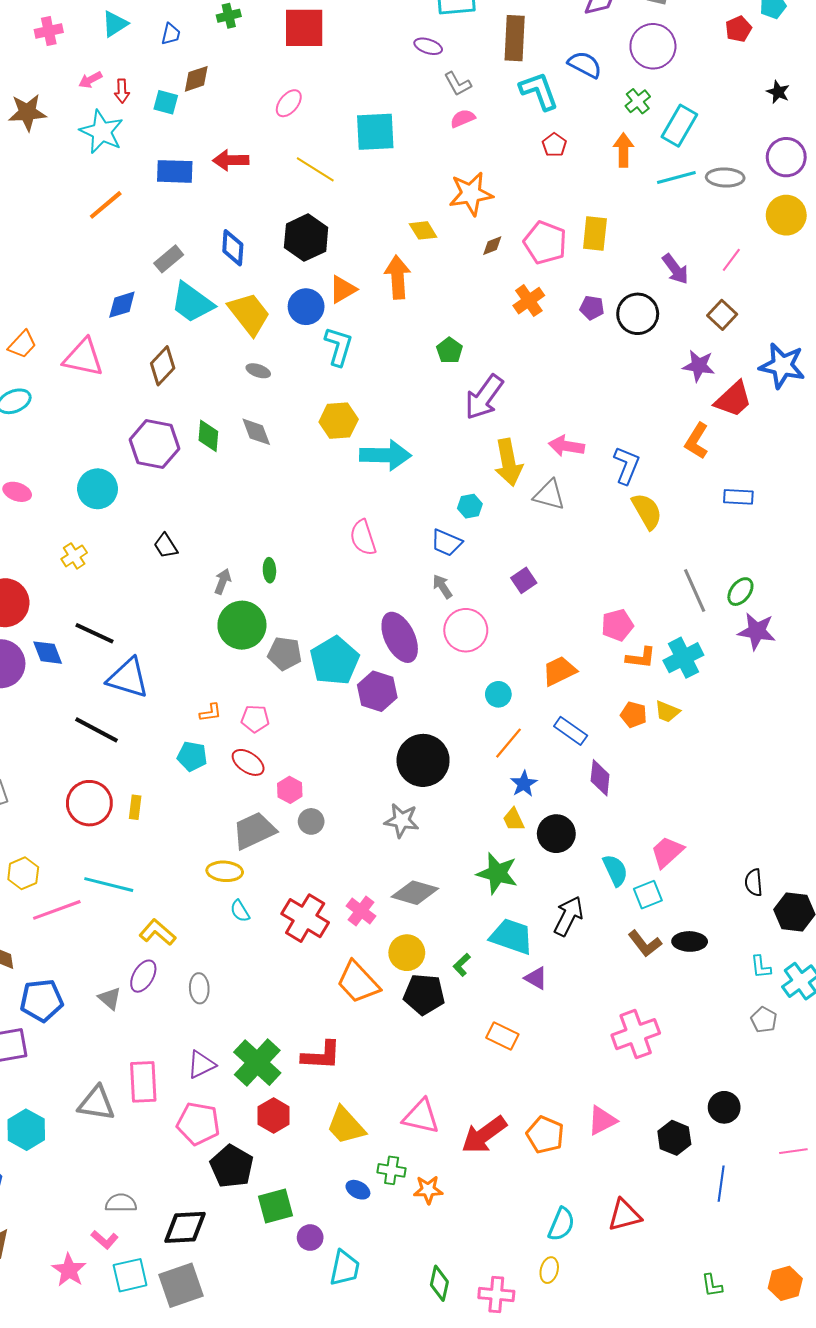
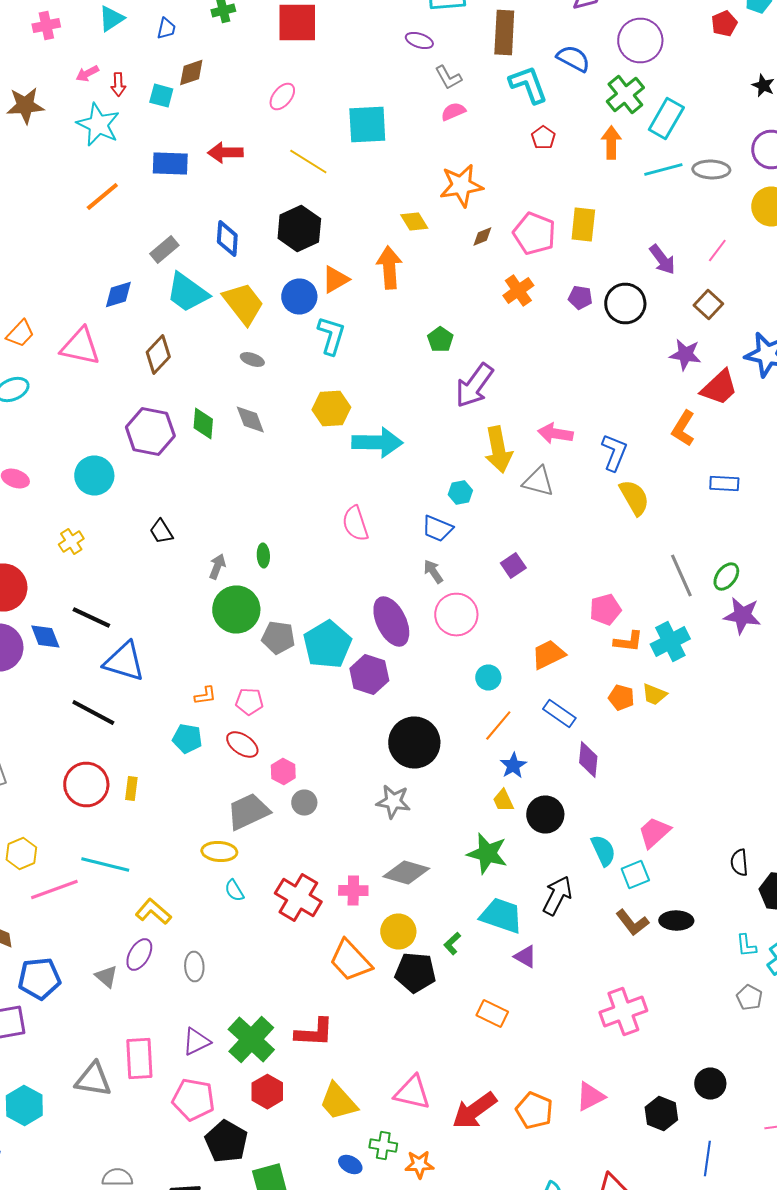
green cross: (638, 101) -> (625, 94), size x1.5
pink cross: (361, 911) -> (353, 890), turned -36

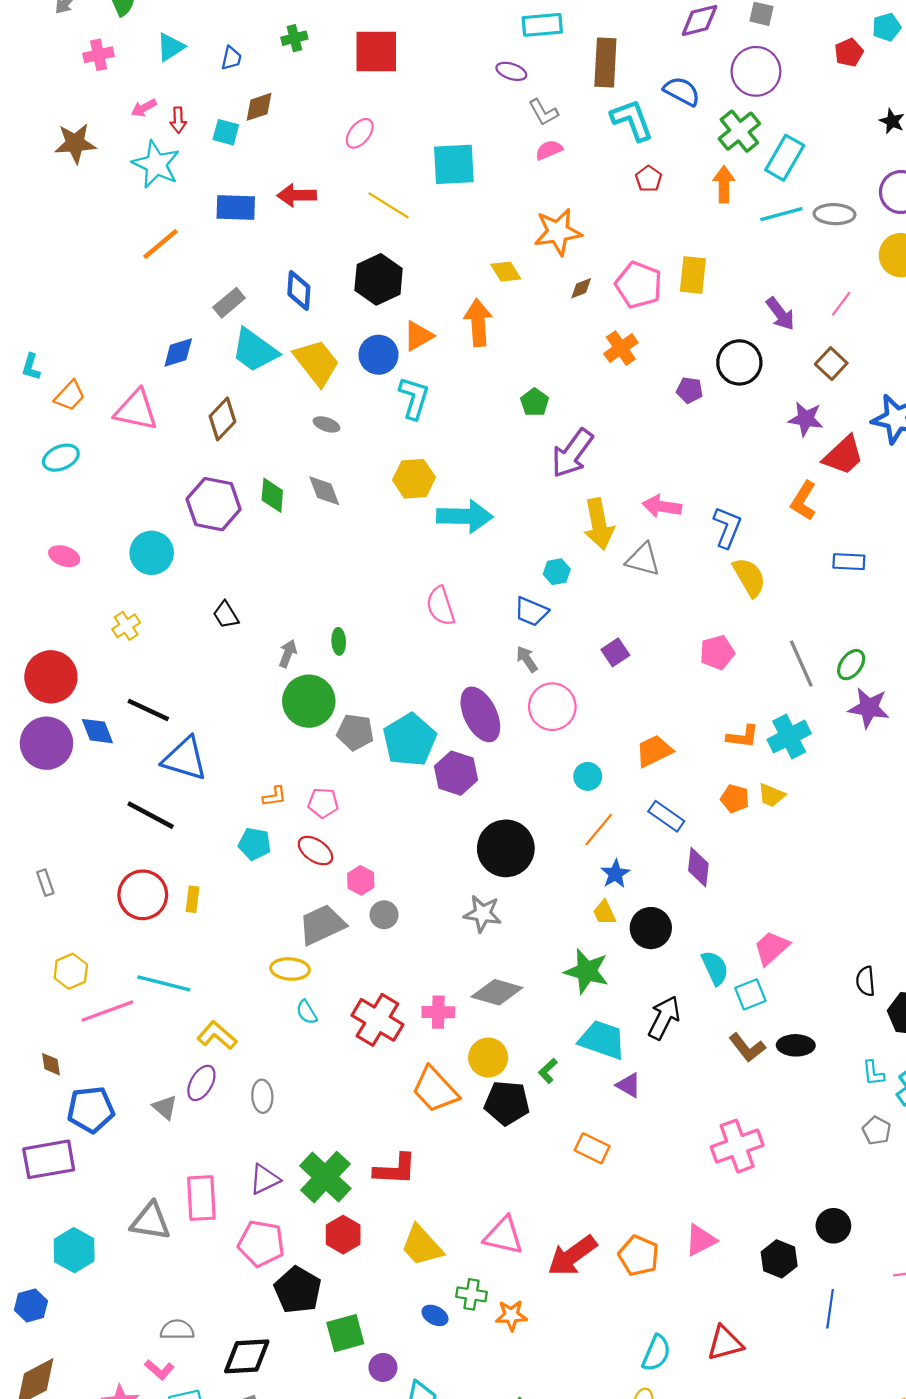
purple pentagon: (580, 298) -> (690, 390), moved
pink pentagon: (605, 610) -> (717, 652), moved

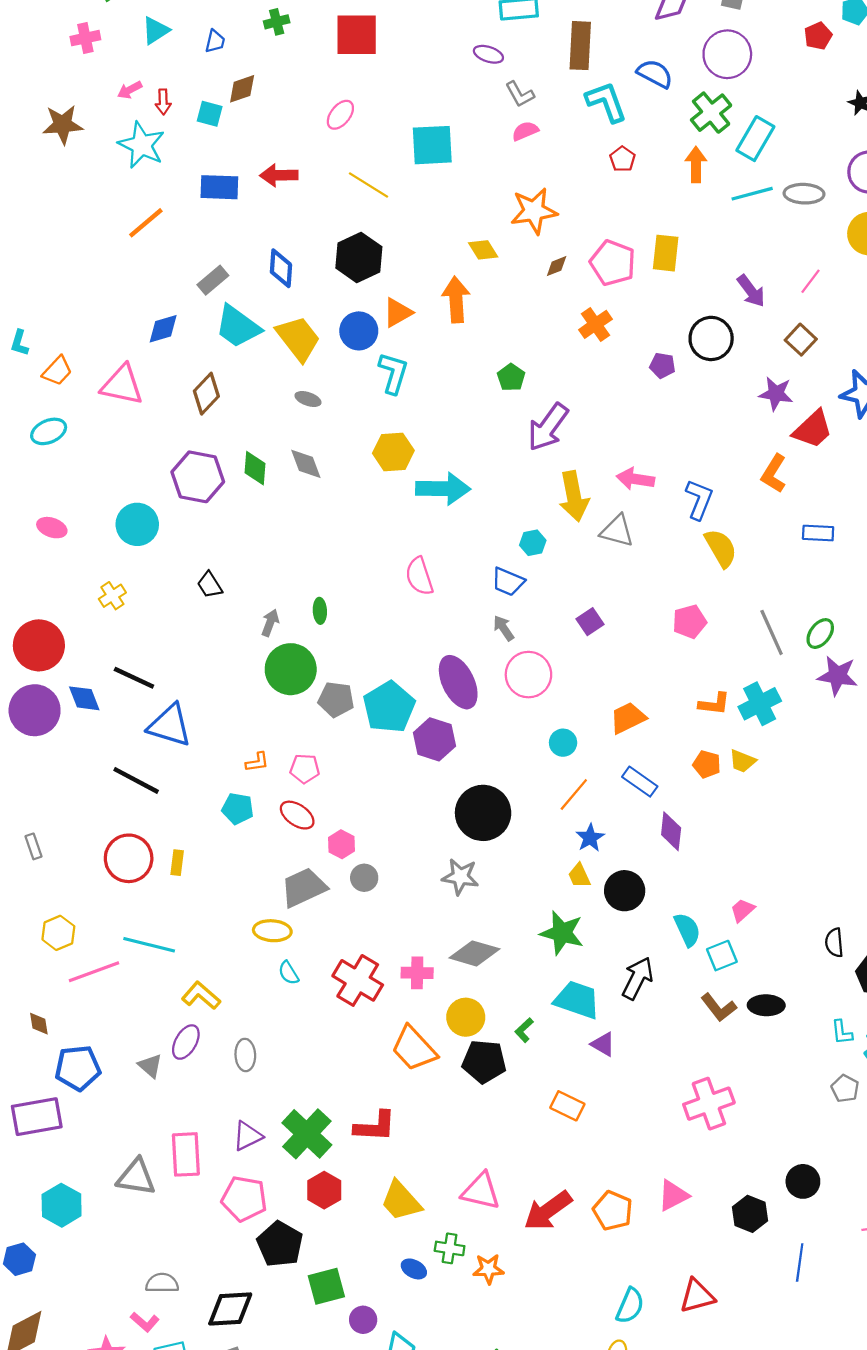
pink trapezoid: (771, 948) -> (742, 910), size x0.7

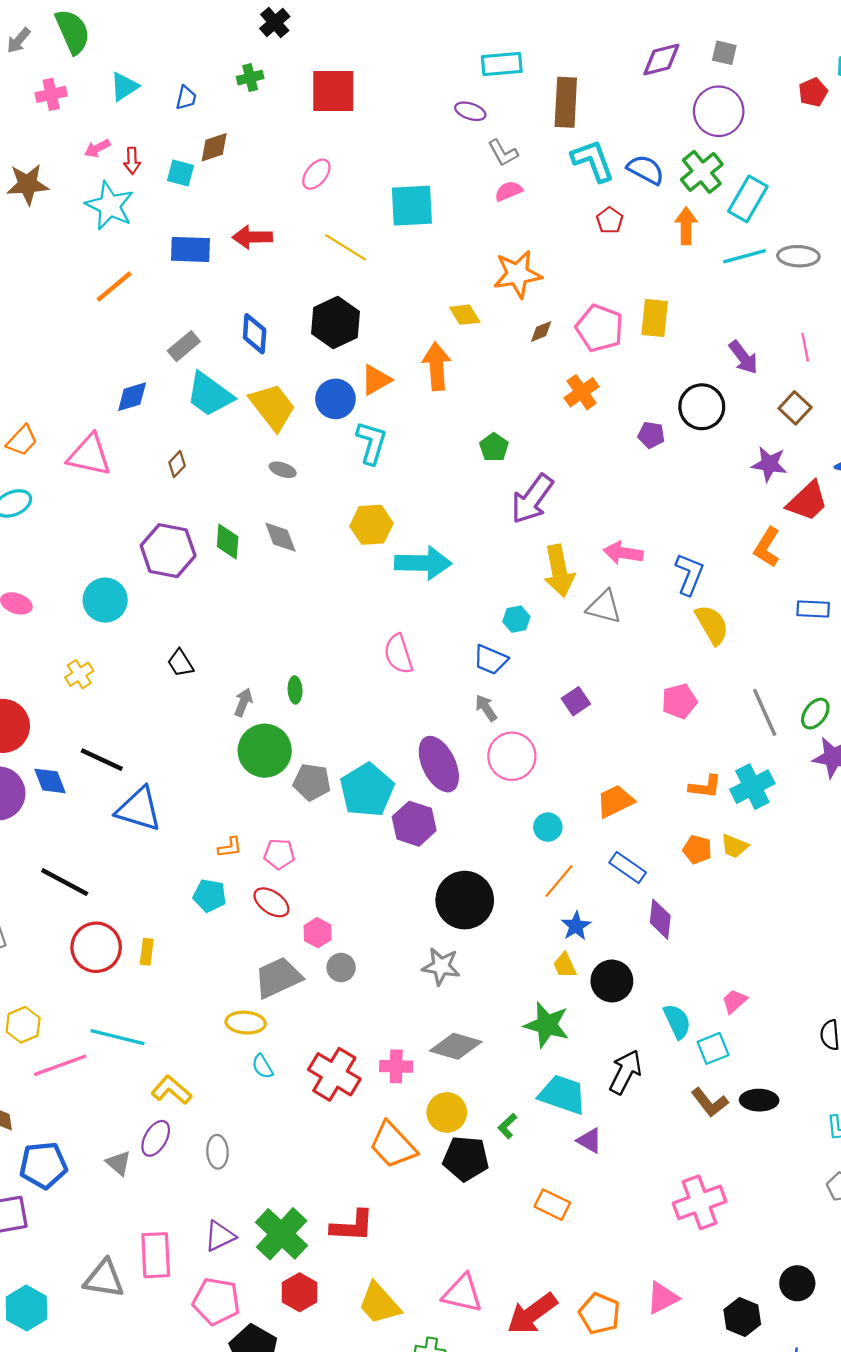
blue semicircle: (655, 74) -> (646, 170), moved
pink line: (811, 281) -> (805, 347), turned -48
brown diamond: (206, 394) -> (177, 464), size x0.6
black line: (136, 780) -> (65, 882), moved

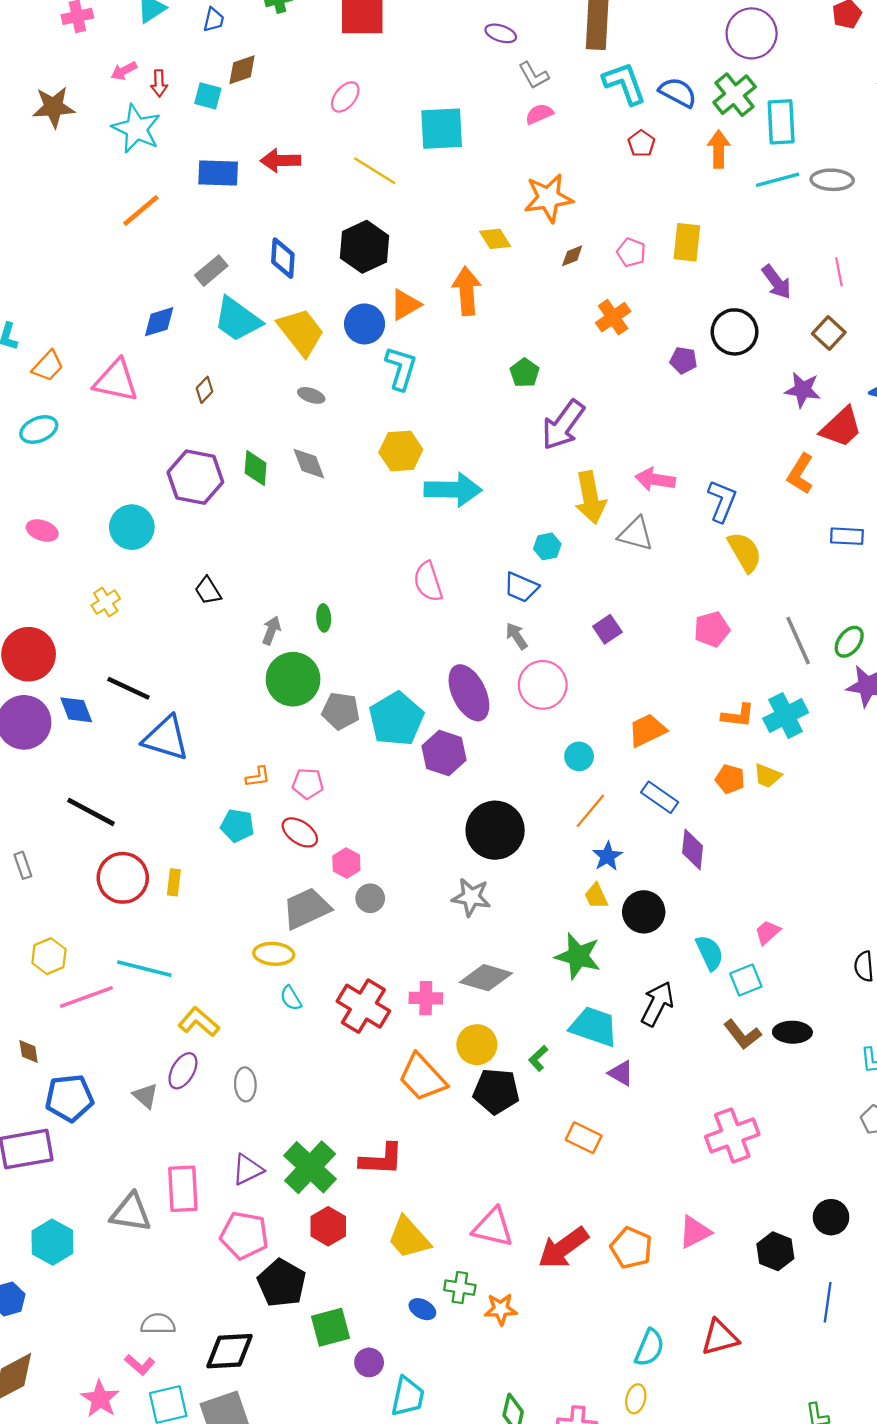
cyan rectangle: (748, 199) -> (781, 122), turned -33
pink pentagon: (600, 328) -> (631, 252), size x0.6

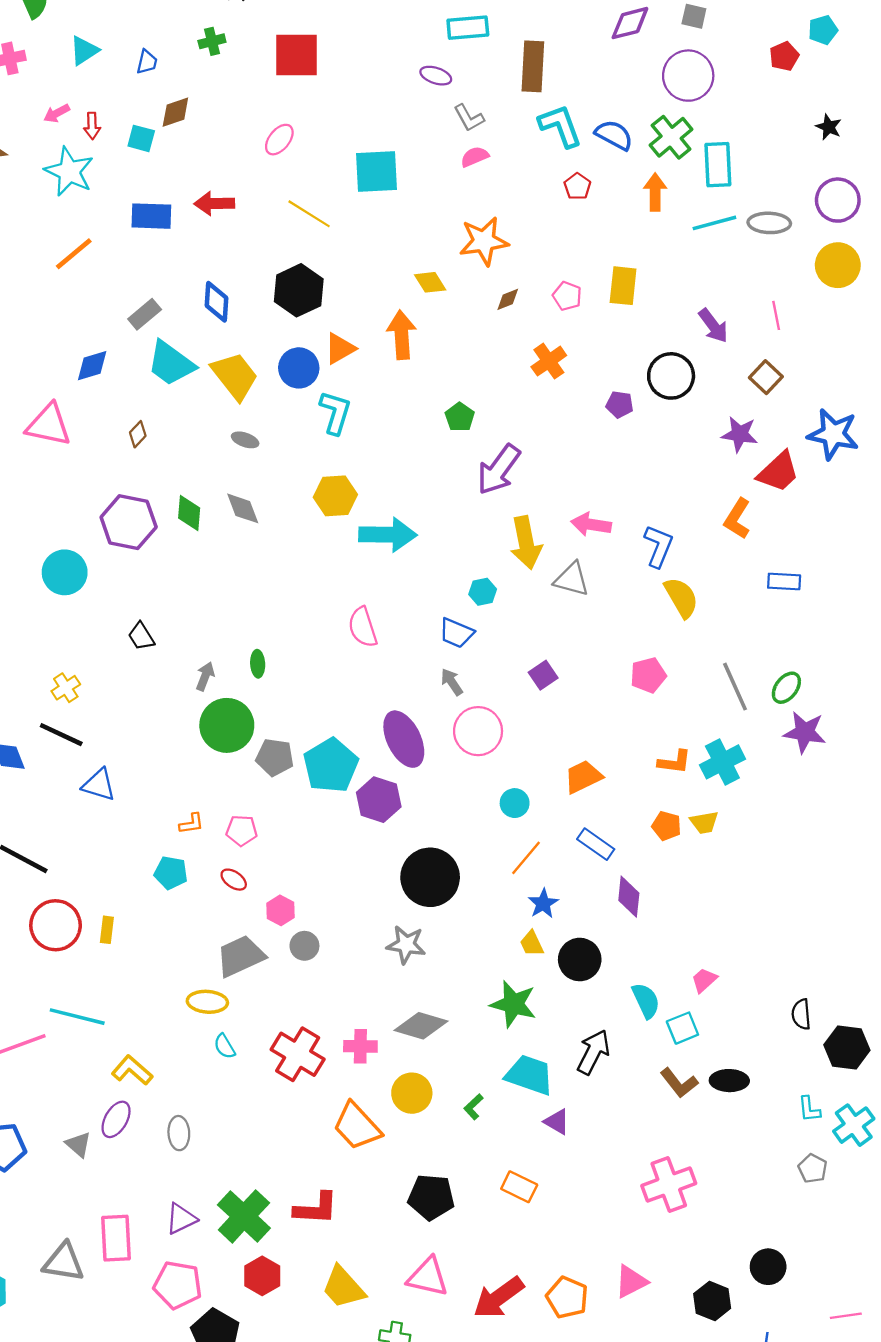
yellow cross: (106, 602) -> (66, 688), moved
blue triangle: (166, 738) -> (99, 785), size x0.7
yellow trapezoid: (767, 776) -> (704, 822), turned -32
red ellipse: (300, 832) -> (234, 880), size x0.7
black pentagon: (496, 1091) -> (431, 1197), moved

